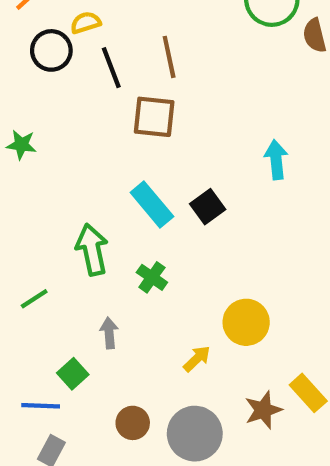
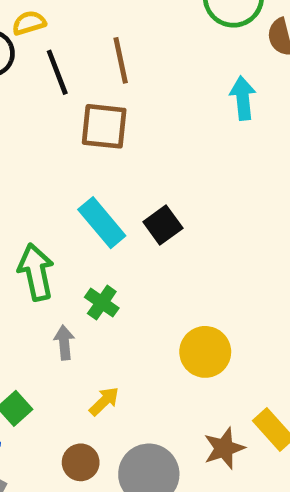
cyan arrow: (276, 160) -> (243, 98), moved
gray arrow: (109, 333) -> (64, 342), moved
yellow arrow: (197, 359) -> (104, 401), moved

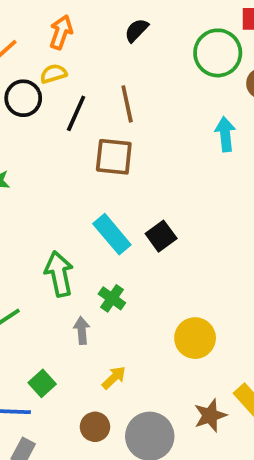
black line: (57, 72) -> (76, 113), turned 45

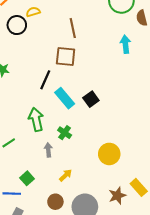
black line: (76, 113) -> (45, 80), moved

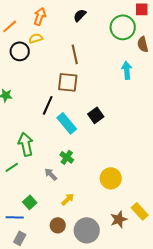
black square: (91, 99) -> (96, 115), moved
green arrow: (36, 119) -> (26, 144), moved
gray arrow: (48, 150) -> (51, 174), turned -40

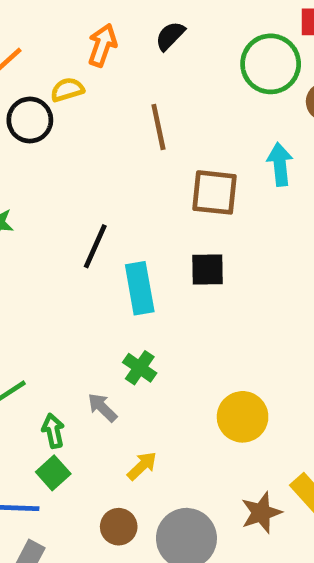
orange arrow: (40, 16) -> (102, 45), moved
brown square: (68, 82) -> (214, 192), moved
black square: (96, 115) -> (207, 270), turned 35
cyan rectangle: (67, 123) -> (140, 288), turned 30
green arrow: (26, 144) -> (53, 431), moved, size x0.6

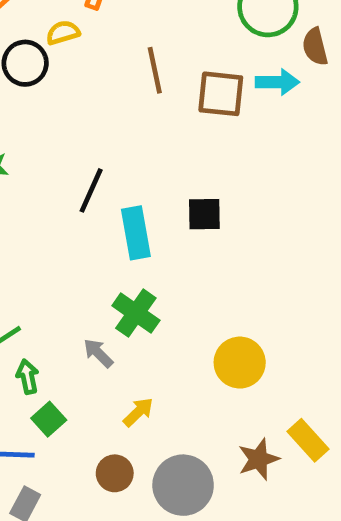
cyan arrow: (280, 164) -> (277, 82), moved, turned 96
brown square: (214, 192) -> (221, 94), moved
green cross: (140, 368) -> (136, 313), size x1.4
green arrow: (53, 431) -> (27, 377), moved

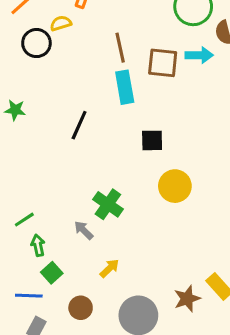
cyan rectangle: (136, 233) -> (125, 87), moved
yellow circle: (240, 363) -> (175, 186), moved
brown circle: (115, 473) -> (81, 308), moved

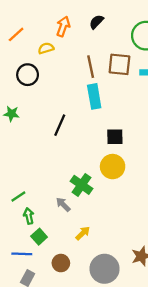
black circle: (36, 43) -> (28, 75), moved
brown square: (163, 63) -> (119, 64), moved
yellow circle: (175, 186) -> (113, 167), moved

